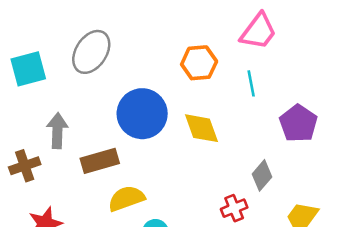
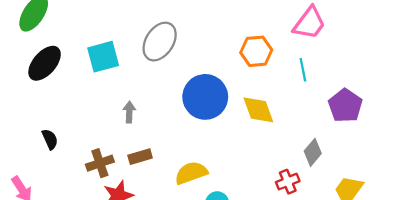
gray arrow: (57, 131) -> (129, 112), size x0.7
brown rectangle: (100, 161) -> (140, 157), moved, size x0.7
brown cross: (25, 166) -> (100, 163), moved

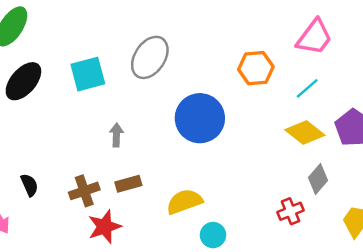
cyan line: (303, 70) -> (307, 88), turned 60
yellow diamond: (258, 110) -> (305, 132), moved, turned -32
black semicircle: (50, 139) -> (29, 185), moved

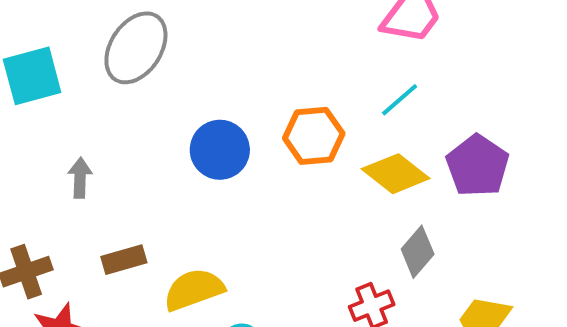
orange hexagon: (256, 68) -> (314, 136), moved
blue circle: (200, 118) -> (220, 150), size x0.7
brown rectangle: (128, 184) -> (124, 260), moved

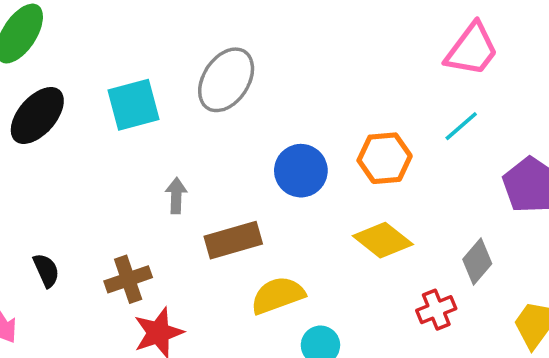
yellow diamond: (396, 174) -> (383, 240), moved
brown rectangle: (124, 260) -> (233, 240), moved, size x1.4

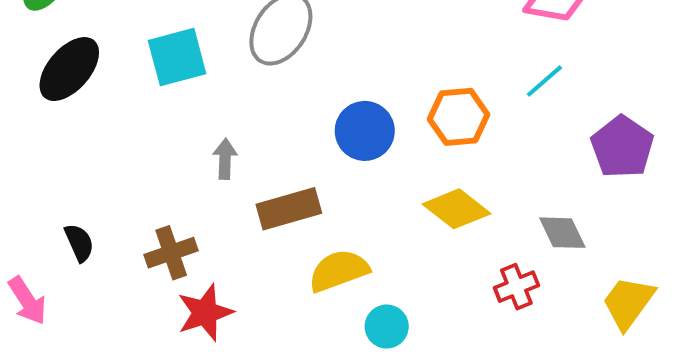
gray diamond: (477, 261) -> (562, 233), turned -66

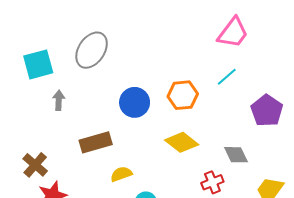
gray arrow: (225, 159) -> (59, 100), moved
brown cross: (171, 253) -> (35, 165), turned -30
yellow semicircle: (339, 271) -> (121, 174), size x0.7

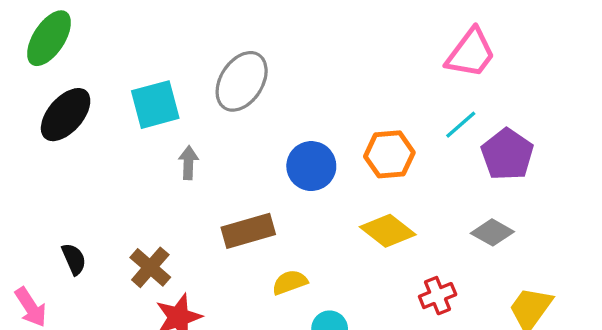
purple pentagon: (267, 111) -> (507, 154), moved
gray diamond: (236, 155) -> (492, 232), moved, turned -35

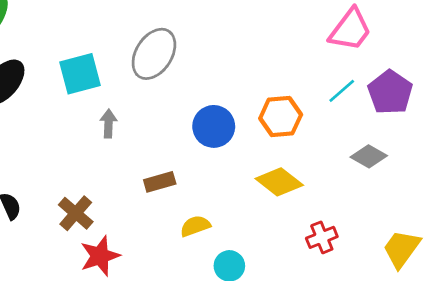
purple pentagon: (507, 154) -> (390, 92), moved
brown rectangle: (248, 231) -> (160, 182), size x0.7
gray diamond: (492, 232) -> (369, 156), moved

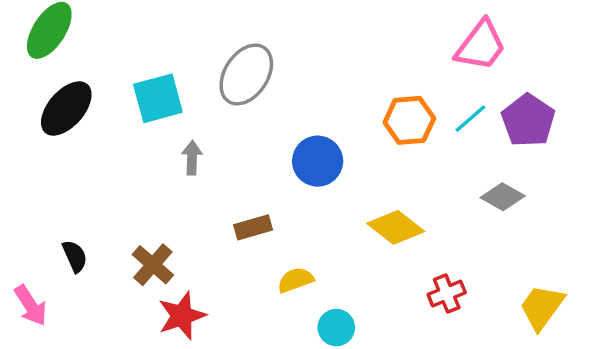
orange hexagon: (281, 116) -> (409, 120), moved

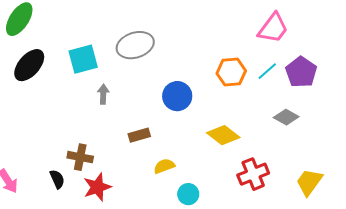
gray ellipse: (246, 75) -> (135, 45), turned 39
black semicircle: (75, 256) -> (57, 179), moved
brown cross: (153, 265) -> (80, 157), turned -30
red cross: (447, 294) -> (253, 174), size x1.4

